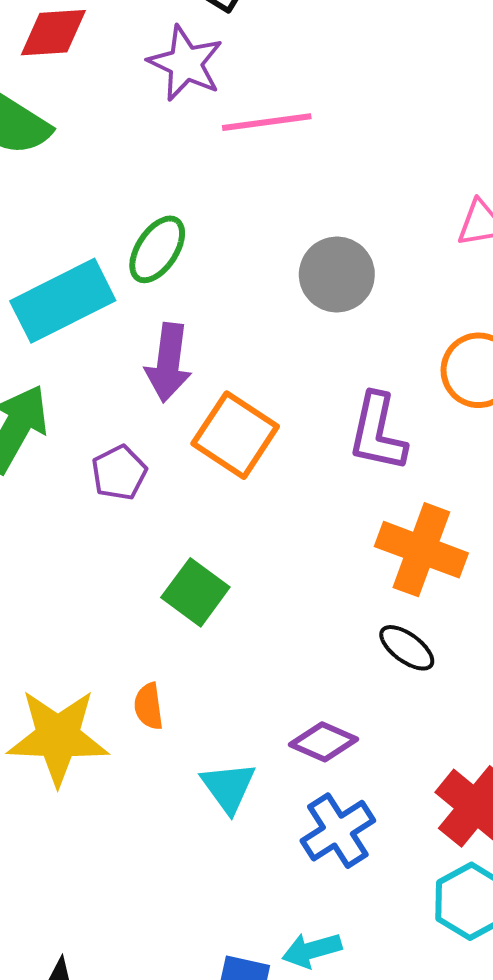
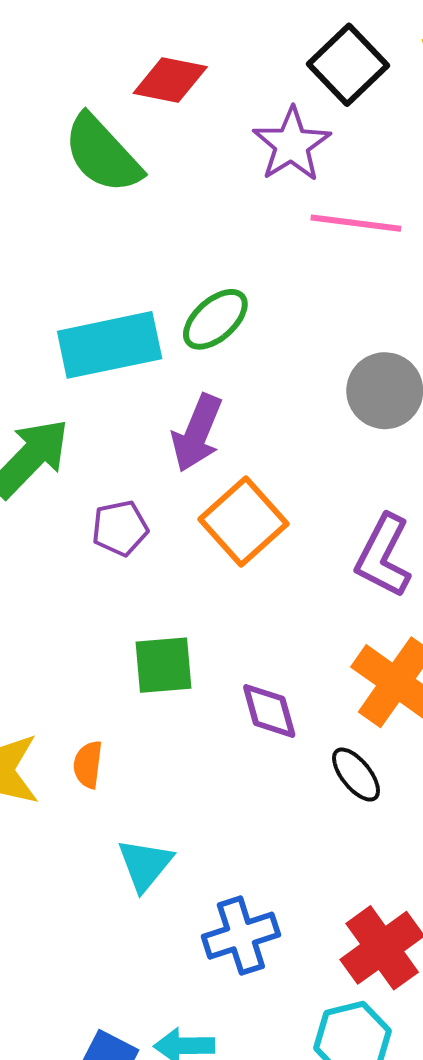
green square: (195, 592) -> (164, 665), turned 34
purple diamond: (323, 742) -> (269, 711), moved, turned 36

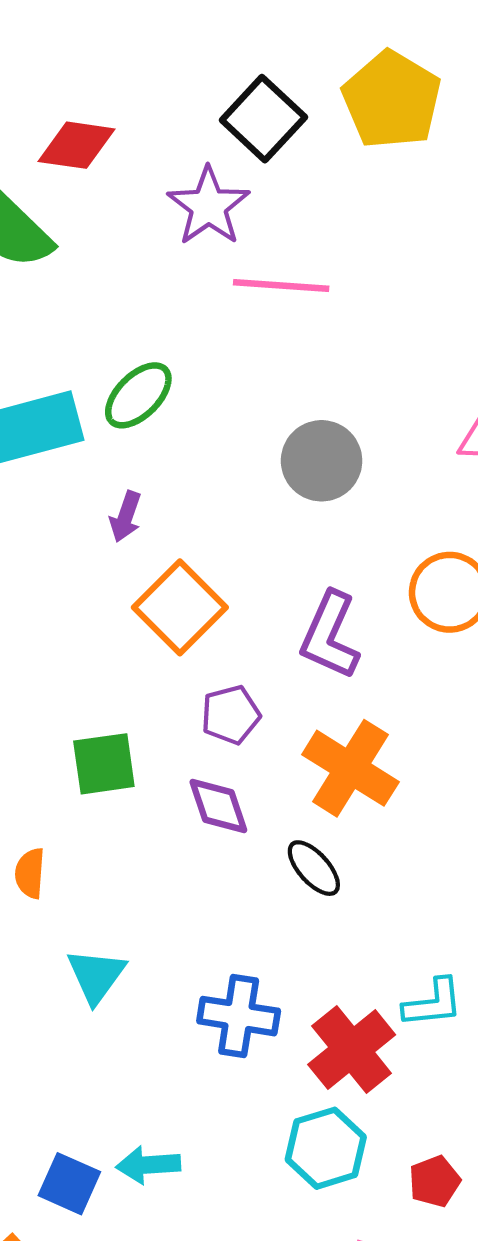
purple arrow: (197, 433) -> (126, 517), size x0.6
purple pentagon: (120, 528) -> (231, 715), moved
blue cross: (241, 936) -> (239, 1016), moved, turned 30

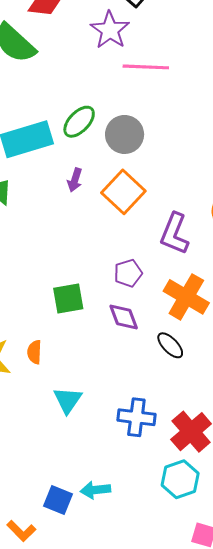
gray circle: (322, 461) -> (125, 134), moved
orange square: (180, 607) -> (123, 192), moved

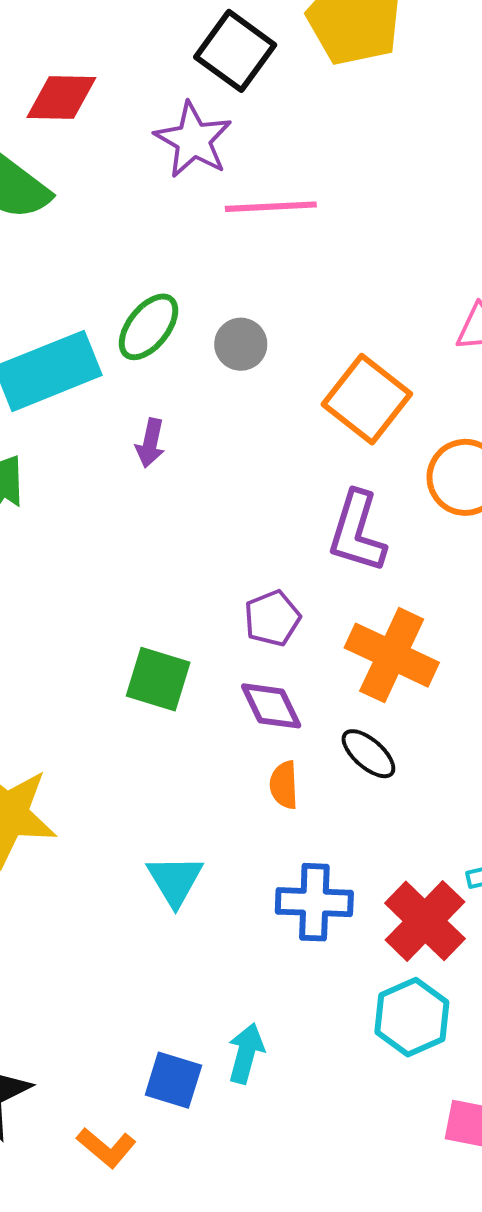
gray circle: (125, 134) -> (241, 344), size x0.7
orange square: (123, 192) -> (367, 399), moved
green square: (68, 299) -> (158, 679), turned 32
orange semicircle: (34, 352) -> (284, 785), moved
cyan arrow: (95, 490) -> (246, 1053), turned 116

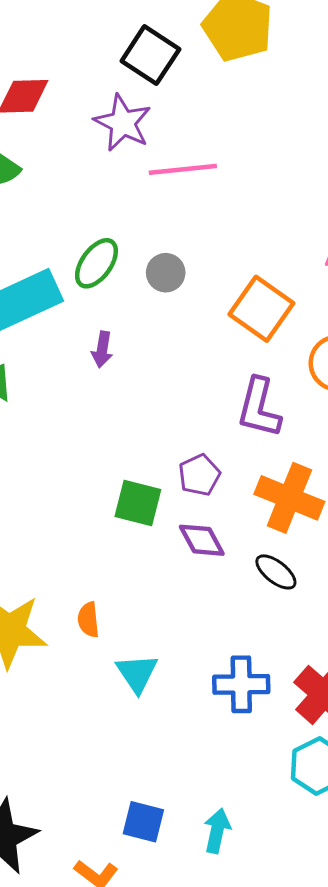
green square: (158, 679) -> (138, 503), moved
orange semicircle: (284, 785) -> (88, 620), moved
cyan arrow: (246, 1053) -> (217, 831), moved

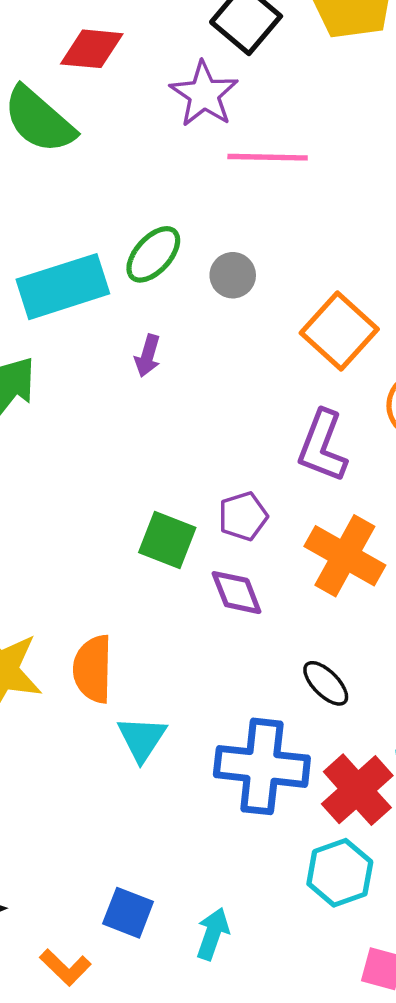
black ellipse: (276, 572) -> (326, 683), moved
orange semicircle: (88, 620) -> (93, 669), size x1.6
blue cross: (241, 684) -> (262, 766), size x1.4

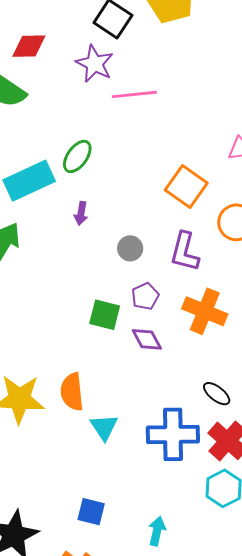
gray circle: (233, 275) -> (130, 248), moved
black ellipse: (326, 683) -> (217, 394), moved
blue square: (128, 913) -> (91, 512), moved

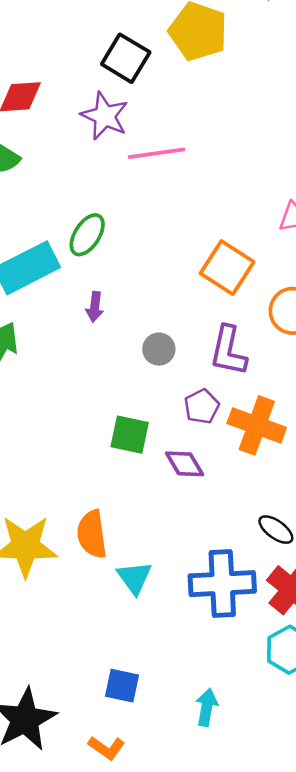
purple pentagon: (145, 296) -> (202, 407), moved

